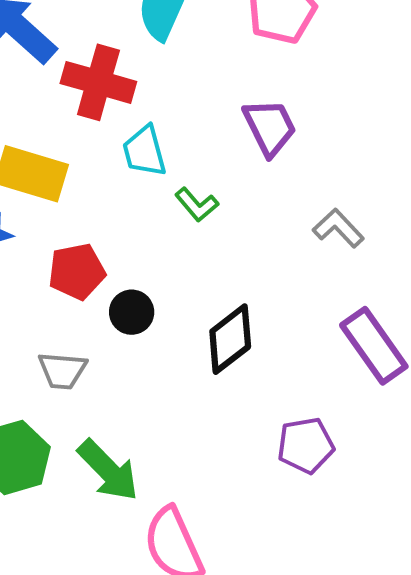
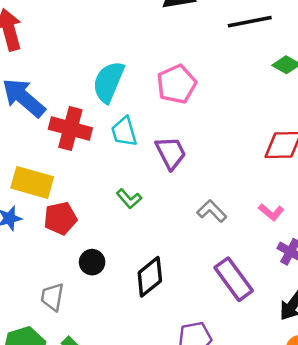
cyan trapezoid: (144, 151) -> (124, 132), moved
red pentagon: (77, 271) -> (60, 218), moved
gray trapezoid: (62, 371) -> (52, 297), turned 96

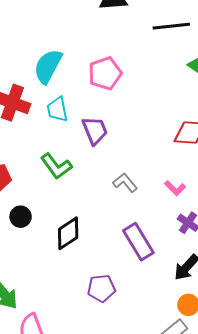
green L-shape: (129, 199) -> (56, 166), size x1.5

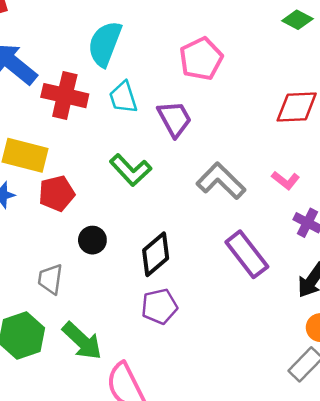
pink pentagon: (105, 73) -> (201, 59), moved
gray L-shape: (125, 183) -> (221, 181), size x1.5
purple pentagon: (101, 288) -> (159, 306), moved

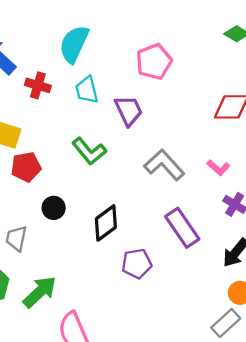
red cross: (65, 96) -> (38, 85), size x0.7
purple pentagon: (159, 306) -> (137, 264), moved
green arrow: (82, 341) -> (40, 292), turned -90

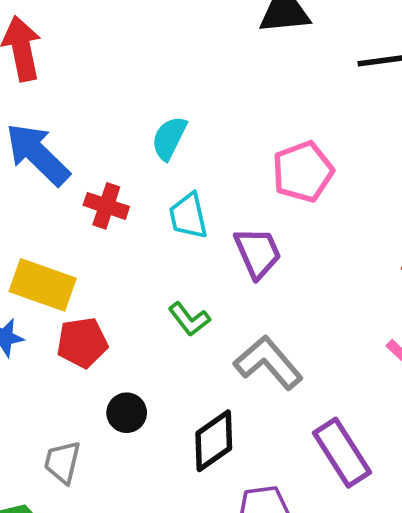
cyan semicircle: (74, 44) -> (169, 138), size x0.7
green L-shape: (89, 151) -> (189, 319), size x0.7
gray L-shape: (164, 165) -> (268, 363), moved

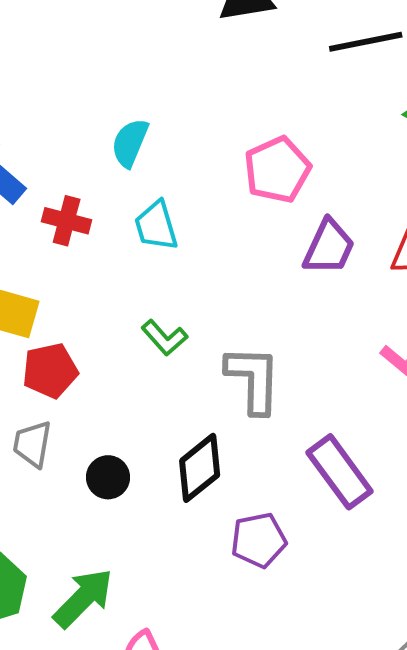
purple trapezoid: (258, 253) -> (329, 247), moved, turned 52
gray L-shape: (268, 363) -> (253, 379), turned 46
black circle: (127, 413) -> (108, 477), moved
gray trapezoid: (62, 462) -> (32, 444), moved

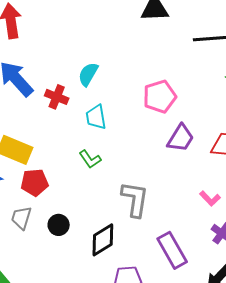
red cross: (67, 221) -> (57, 97), moved
green L-shape: (164, 338) -> (90, 159), moved
black circle: (108, 477) -> (59, 225), moved

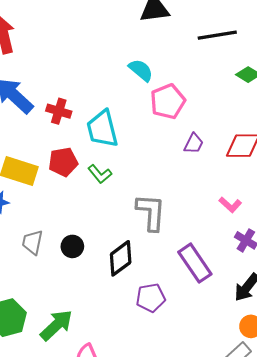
cyan semicircle: (88, 74) -> (141, 70), moved, turned 105
cyan trapezoid: (96, 117) -> (102, 129), size x1.4
purple trapezoid: (181, 138) -> (194, 144), size x0.7
red pentagon: (35, 182) -> (63, 162), moved

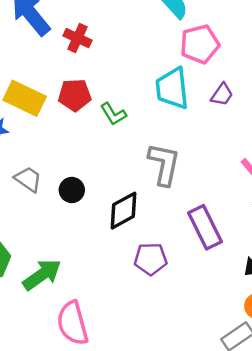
cyan trapezoid: (102, 129) -> (172, 88), moved
gray trapezoid: (32, 242) -> (28, 179), turned 105

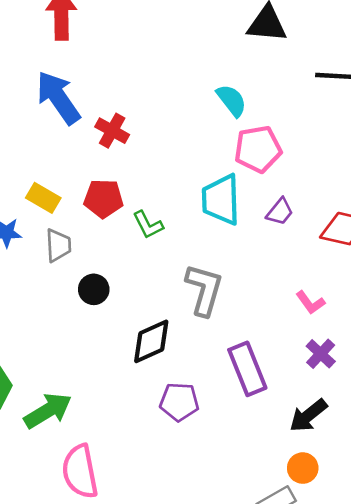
yellow rectangle: (25, 98) -> (43, 198), size x0.7
gray trapezoid: (28, 179) -> (58, 245), moved, turned 48
black circle: (72, 190) -> (94, 289), moved

